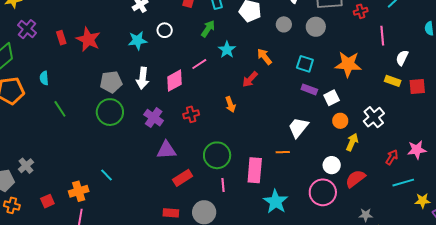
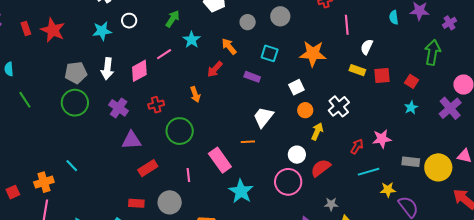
gray circle: (284, 24) -> (248, 22), moved
purple rectangle: (309, 89) -> (252, 77), moved
green circle: (217, 155) -> (180, 131), moved
pink rectangle: (255, 170) -> (220, 160), turned -40

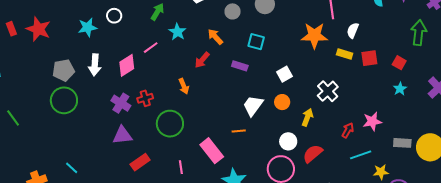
orange star: (313, 54) -> (314, 36), moved
green line: (25, 100) -> (13, 118), moved
purple cross: (119, 108) -> (121, 103), moved
orange circle: (305, 110) -> (282, 102), moved
cyan line: (72, 166) -> (72, 168), moved

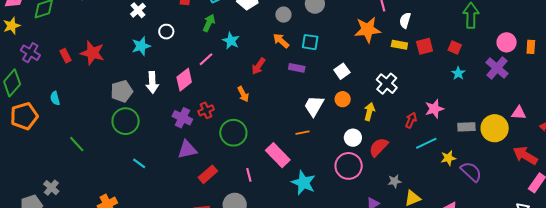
orange arrow: (215, 37) -> (281, 41), moved
cyan line: (72, 168) -> (139, 163), moved

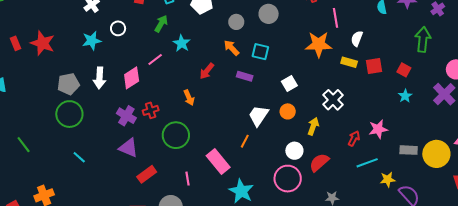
orange line: (303, 133) -> (245, 141), turned -56
green line: (77, 144) -> (24, 145), moved
purple triangle: (187, 149) -> (128, 148), turned 30

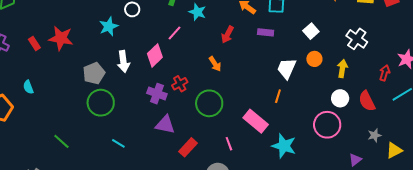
white circle: (294, 151) -> (340, 98), moved
red semicircle: (319, 162) -> (367, 101), moved, turned -65

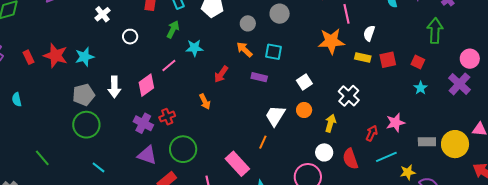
cyan star: (197, 12) -> (194, 48), turned -30
cyan star: (109, 26) -> (85, 57), moved
green circle: (209, 103) -> (183, 149), moved

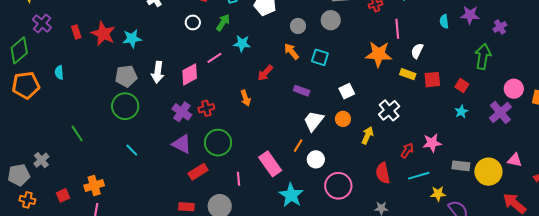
white circle: (130, 37) -> (193, 22), moved
purple rectangle: (259, 77) -> (302, 91), moved
white circle: (324, 152) -> (316, 159), moved

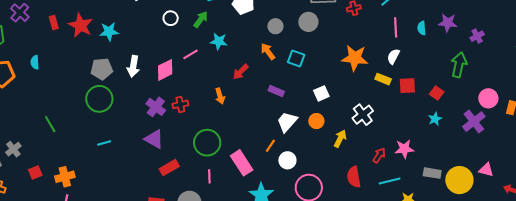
pink line: (397, 29) -> (396, 27), moved
green circle: (218, 143) -> (207, 143), moved
cyan line: (132, 150) -> (104, 143), turned -64
red square: (63, 195) -> (35, 172), moved

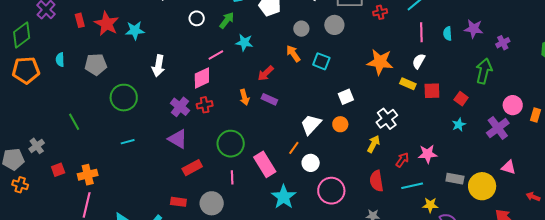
gray pentagon: (102, 69) -> (96, 64), moved
pink diamond: (165, 70) -> (202, 78), moved
purple rectangle: (276, 91) -> (269, 99), moved
yellow arrow: (340, 139) -> (374, 144), moved
pink triangle: (486, 170) -> (509, 167), moved

